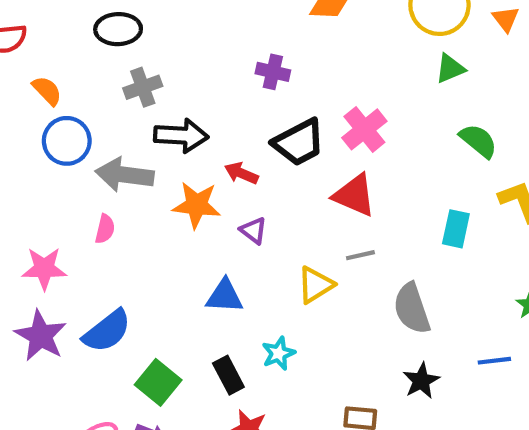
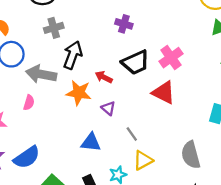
black arrow: (181, 136) -> (73, 55), turned -76
gray line: (360, 255) -> (132, 134), moved, turned 64
yellow triangle: (315, 285) -> (143, 160), moved

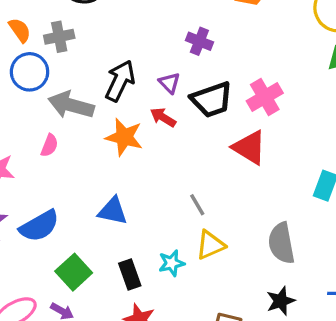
gray cross: (54, 28) -> (59, 37), moved
purple triangle: (108, 108) -> (170, 83), moved
blue triangle: (91, 142) -> (113, 211), moved

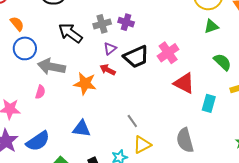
gray cross: (59, 37) -> (102, 24), moved
black arrow: (120, 81) -> (70, 33), moved, turned -75
purple triangle: (170, 83) -> (110, 49), turned 40
red triangle: (249, 148) -> (184, 83), moved

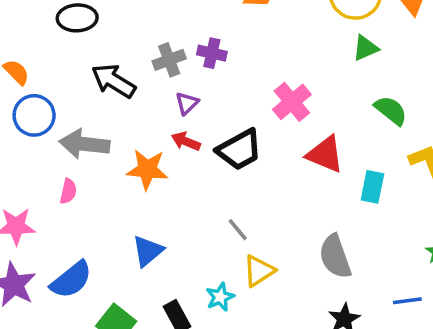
black trapezoid: (136, 57) -> (239, 150), moved
blue triangle: (82, 129) -> (148, 251), turned -42

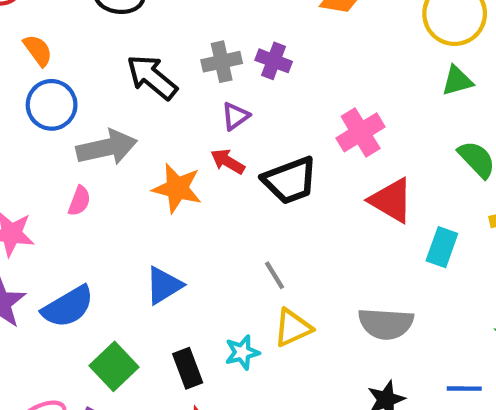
gray arrow: (85, 144) -> (107, 147), turned 153
gray semicircle: (335, 256) -> (386, 324), turned -75

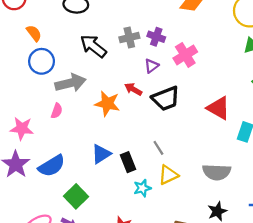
purple triangle: (235, 116) -> (151, 66), moved
pink cross: (361, 132) -> (185, 55), moved
black rectangle: (188, 368) -> (128, 162), moved

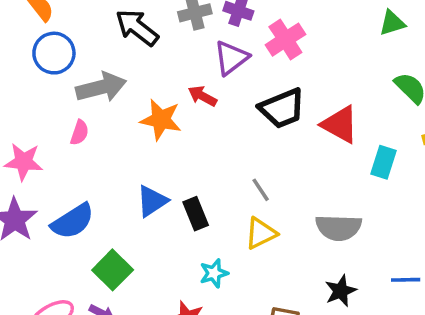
purple triangle: (151, 66) -> (231, 58), size x1.5
black trapezoid: (166, 99) -> (282, 108), moved
gray line: (158, 148) -> (261, 190), moved
cyan star: (142, 188) -> (214, 273), moved

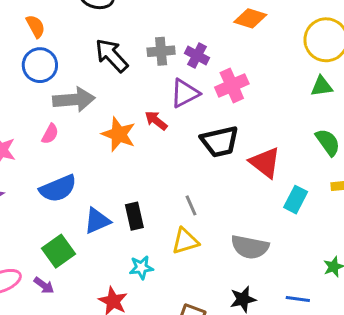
blue triangle: (152, 201) -> (97, 221), moved
blue semicircle: (73, 221) -> (58, 189), moved

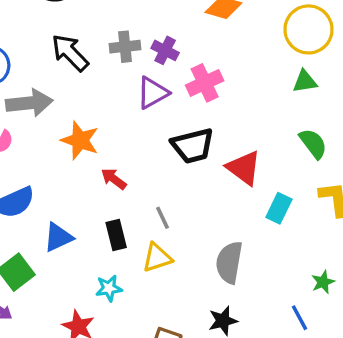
red arrow: (156, 121) -> (114, 179), moved
black rectangle: (134, 216) -> (116, 235), moved
gray semicircle: (250, 247) -> (229, 262), turned 90
blue line: (298, 299) -> (299, 318), moved, turned 55

